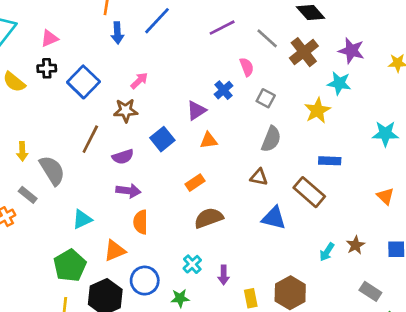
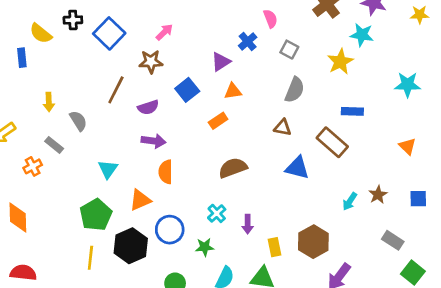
gray semicircle: (52, 170) -> (78, 121), size x0.7
orange rectangle: (195, 183) -> (218, 121), moved
cyan triangle: (82, 219) -> (108, 169), turned -30

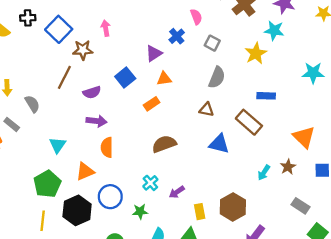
pink arrow: (164, 32) -> (106, 28), turned -56
brown star: (151, 62) -> (83, 50), moved
orange triangle: (408, 146) -> (304, 137), moved, size x1.5
purple arrow: (248, 224) -> (177, 192), turned 56

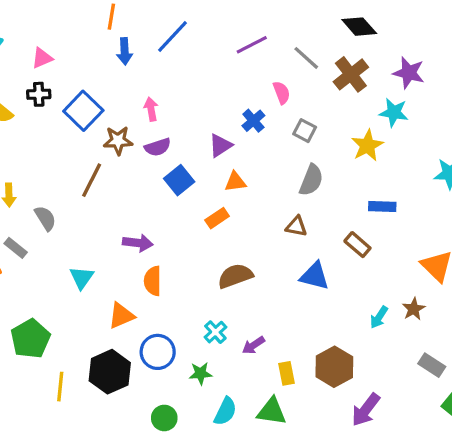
purple semicircle: (92, 92) -> (158, 147), moved
brown rectangle: (249, 122) -> (357, 245), size x0.7
green pentagon: (47, 184) -> (30, 339), moved

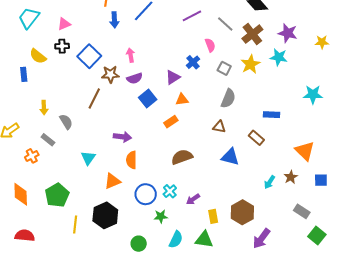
yellow star: (367, 145) -> (250, 64), moved
blue circle: (158, 352) -> (146, 194), moved

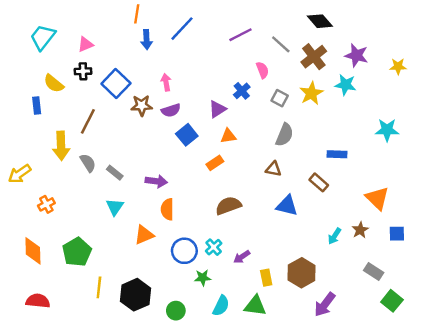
brown line: (94, 99) -> (88, 121), moved
yellow arrow: (44, 108) -> (61, 146), size x1.6
gray rectangle: (48, 140) -> (115, 173), moved
black hexagon: (105, 215) -> (136, 295), moved

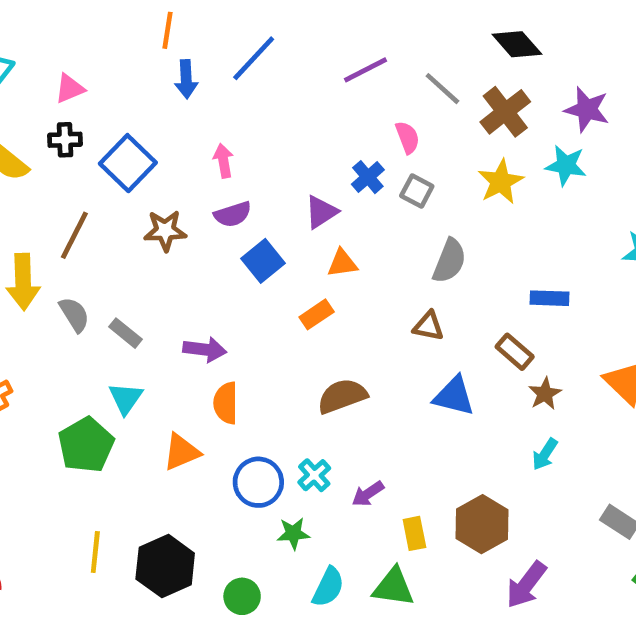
gray square: (280, 98) -> (417, 191), moved
brown star: (142, 105) -> (165, 231), moved
brown star: (360, 230) -> (545, 394), moved
green pentagon: (77, 252) -> (86, 445), moved

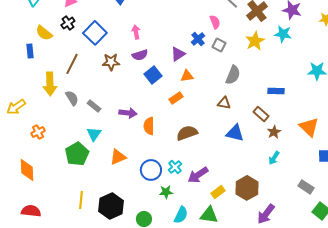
black cross: (65, 140) -> (68, 23), turned -32
orange semicircle: (226, 403) -> (149, 126), moved
purple arrow: (368, 494) -> (198, 175), size x1.5
yellow rectangle: (414, 533) -> (218, 192), turned 64

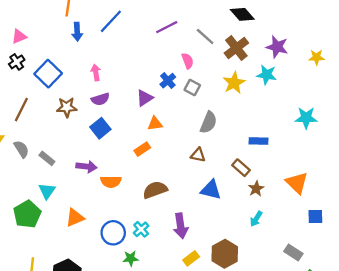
blue square: (153, 75) -> (100, 128), moved
orange semicircle: (149, 126) -> (111, 182), turned -90
purple arrow: (198, 175) -> (181, 226), moved, turned -65

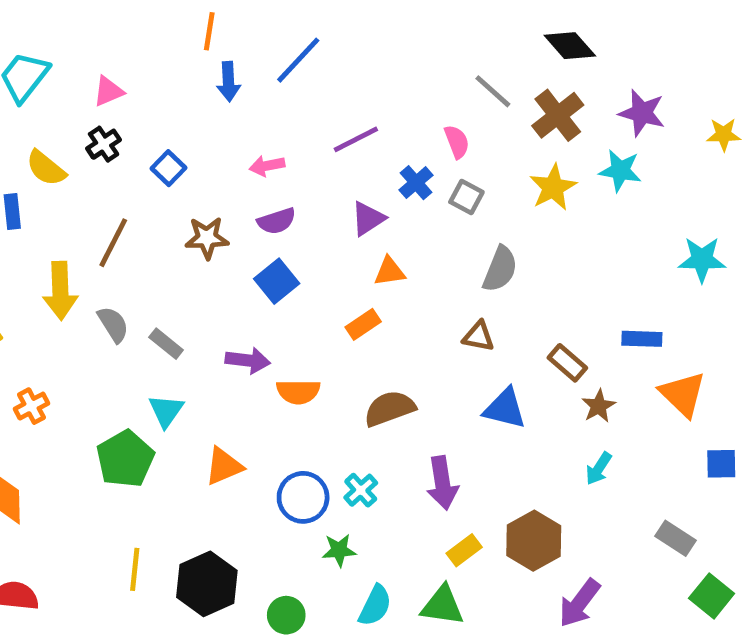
purple line: (167, 27) -> (356, 139), moved
pink arrow: (96, 72) -> (267, 166), turned -91
blue square: (48, 74) -> (168, 168), size x0.6
blue rectangle: (258, 141) -> (642, 339), moved

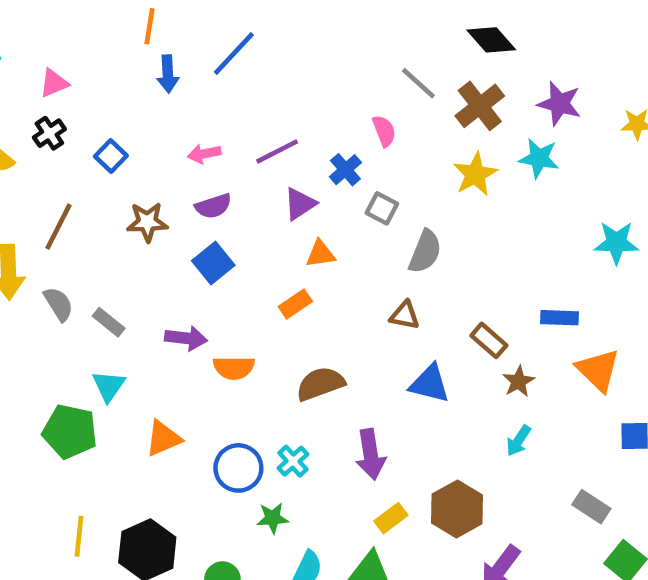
purple line: (356, 139) -> (277, 151), moved
gray square: (466, 197) -> (382, 208), moved
green pentagon: (125, 459) -> (70, 432), turned -30

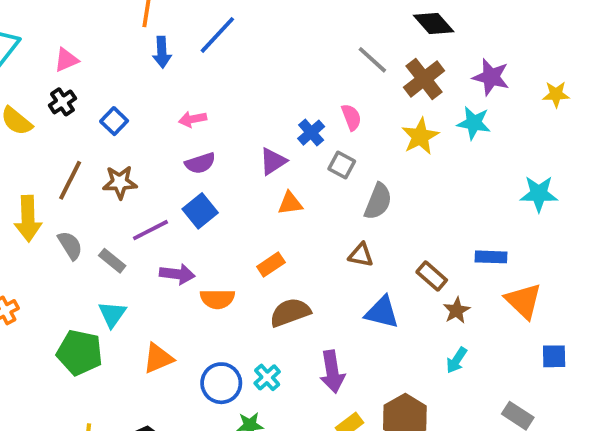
pink semicircle: (384, 131) -> (351, 117), moved
purple line: (277, 151) -> (150, 230), moved
brown star: (147, 222) -> (120, 182), moved
orange rectangle: (295, 304) -> (271, 265), moved

